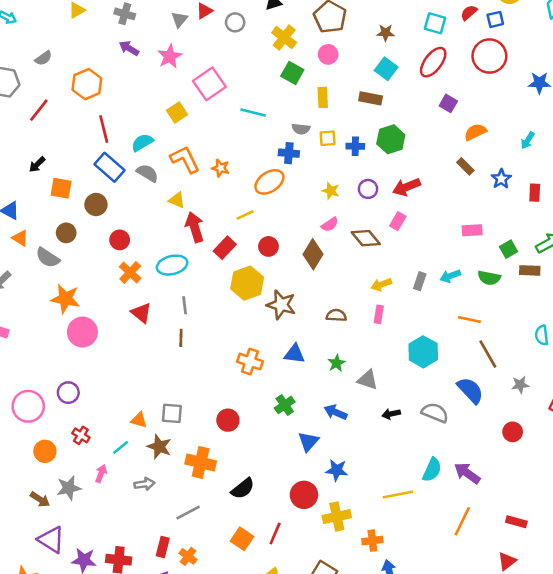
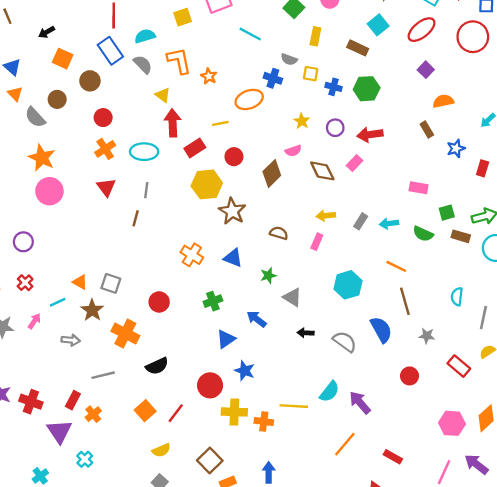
orange cross: (372, 541) -> (264, 422), moved

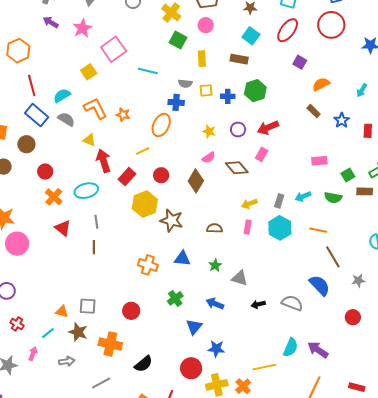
orange ellipse: (249, 99) -> (161, 125), turned -30
cyan hexagon: (348, 285) -> (280, 228), moved
orange cross: (264, 422) -> (243, 386), turned -35

